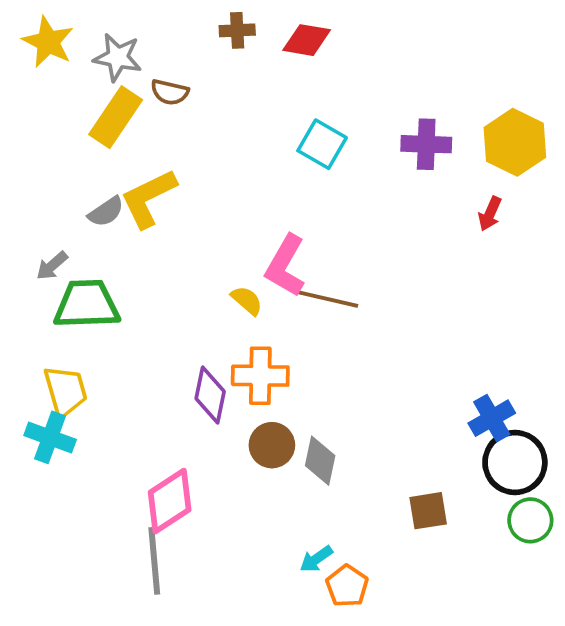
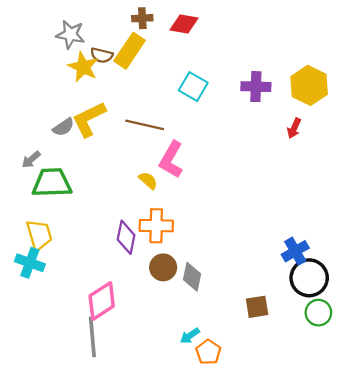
yellow star: (48, 42) -> (83, 67), moved
yellow rectangle: (116, 117) -> (130, 51), moved
brown line: (326, 299) -> (145, 125), moved

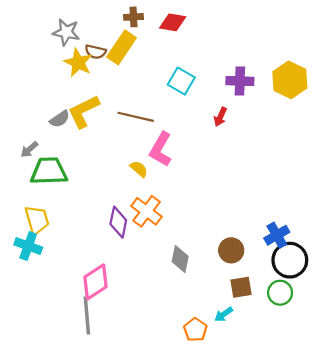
red arrow: (294, 128) -> (220, 117), moved
orange cross: (156, 226) -> (147, 211), turned 36
brown circle: (163, 267) -> (231, 250), moved
green circle: (318, 313) -> (280, 293), moved
cyan arrow: (190, 336) -> (224, 314), moved

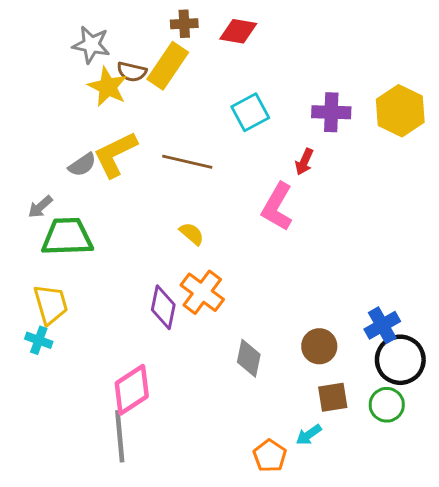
cyan square: (181, 81) -> (250, 112), turned 32
pink L-shape: (161, 149) -> (277, 207), moved
cyan cross: (28, 246) -> (39, 340), size x0.7

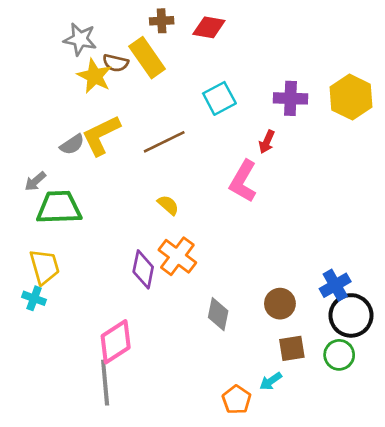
yellow rectangle: (168, 66) -> (147, 58), turned -69
brown line: (187, 162) -> (164, 142), turned -39

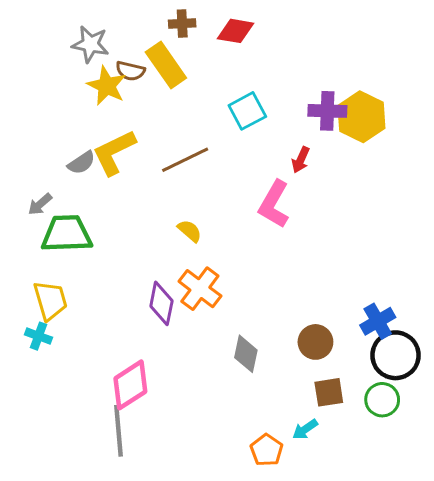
yellow hexagon: (351, 97) -> (361, 117), moved

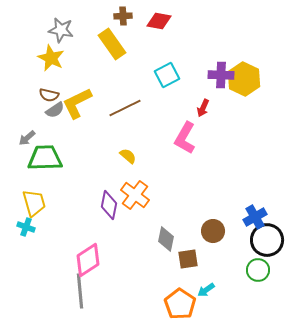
brown semicircle: (130, 71) -> (49, 95), moved
yellow star: (107, 86) -> (51, 58), moved
brown square: (329, 392) -> (188, 259), moved
orange pentagon: (267, 450) -> (180, 304), size x1.4

